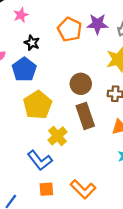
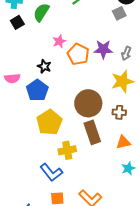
pink star: (21, 15) -> (59, 41), moved
brown circle: (81, 84) -> (88, 103), size x1.4
yellow cross: (57, 136) -> (67, 150), turned 30

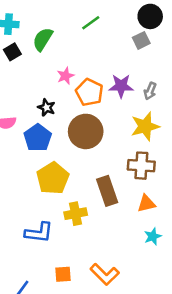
brown circle: (88, 103) -> (86, 131), moved
brown cross: (119, 112) -> (141, 166), size x1.5
blue L-shape: (51, 172) -> (39, 233), moved, turned -45

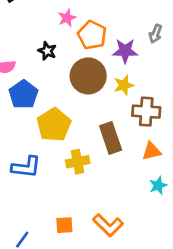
purple star: (121, 86) -> (125, 51), moved
yellow star: (145, 126) -> (124, 85), moved, size x0.7
blue pentagon: (38, 138) -> (23, 94), moved
blue L-shape: (39, 233) -> (26, 167), moved

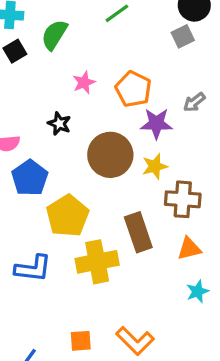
gray arrow: (155, 34) -> (194, 102), turned 30
orange pentagon: (92, 35) -> (133, 89), moved
yellow cross: (78, 162) -> (97, 262), size x1.4

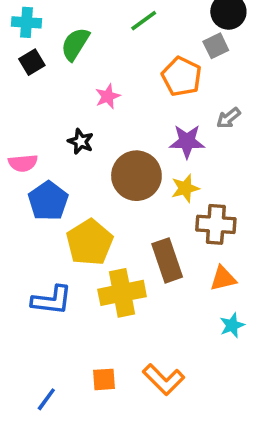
orange pentagon: (133, 89) -> (182, 76), moved

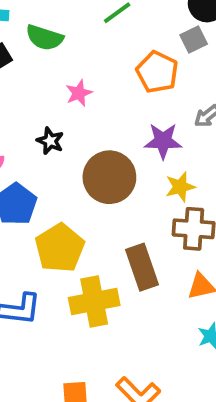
green semicircle: (75, 44) -> (44, 38), turned -104
yellow star: (185, 188) -> (180, 187), moved

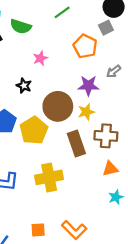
yellow star: (180, 187) -> (86, 112), moved
yellow pentagon: (60, 248) -> (34, 130), moved
brown rectangle: (142, 267) -> (76, 144), moved

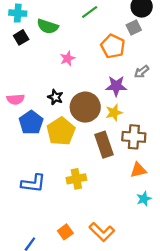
black star: (24, 86) -> (55, 97), moved
yellow cross: (49, 177) -> (76, 179), size x0.7
orange square: (38, 230) -> (65, 232), turned -32

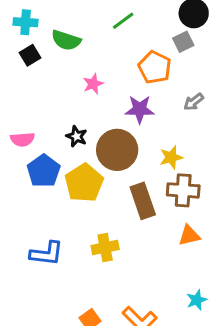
purple star: (116, 86) -> (140, 109), moved
yellow star: (114, 113) -> (171, 157), moved
cyan star: (144, 199) -> (197, 300), moved

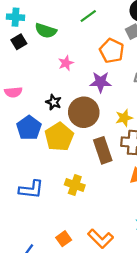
pink semicircle: (23, 139) -> (13, 92), moved
yellow cross: (105, 247) -> (75, 185), turned 30

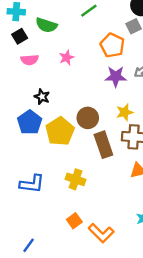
purple star: (101, 82) -> (116, 77), moved
pink semicircle: (13, 92) -> (30, 60), moved
black star: (54, 102) -> (42, 97), moved
brown circle: (84, 112) -> (88, 118), moved, size x0.7
orange square: (64, 239) -> (74, 221), moved

